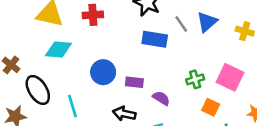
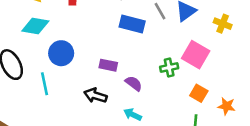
blue circle: (103, 72) -> (61, 53), moved
pink square: (230, 77) -> (196, 55), moved
orange square: (211, 107) -> (199, 93), moved

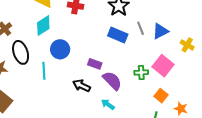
cyan diamond: (35, 26) -> (43, 26), turned -50
purple semicircle: (134, 83) -> (112, 81), size x1.5

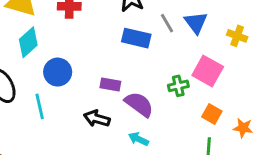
blue triangle: (160, 31) -> (196, 23), turned -30

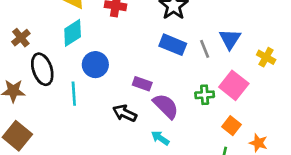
gray line: (167, 23) -> (205, 49), moved

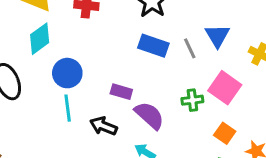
cyan line: (74, 94) -> (68, 108), moved

